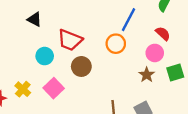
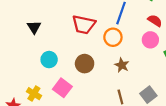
black triangle: (34, 19) -> (34, 27), turned 40
red trapezoid: (70, 40) -> (84, 25), moved
brown star: (147, 75) -> (122, 65), moved

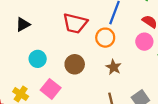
black triangle: (34, 27) -> (23, 24), turned 32

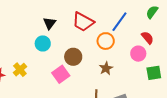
black triangle: (23, 24) -> (50, 23), moved, turned -40
pink square: (51, 89) -> (61, 74), moved

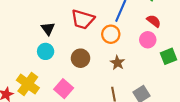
yellow cross: (20, 70) -> (28, 84), size x1.5
pink square: (61, 74) -> (64, 89), moved

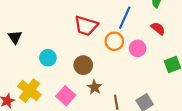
black triangle: (48, 29) -> (15, 37), moved
pink circle: (148, 40) -> (138, 48), moved
brown star: (117, 63) -> (95, 87), moved

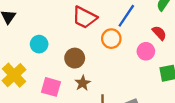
pink circle: (138, 48) -> (146, 51), moved
pink square: (66, 96) -> (51, 87), turned -36

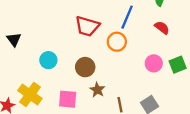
pink circle: (146, 51) -> (154, 63), moved

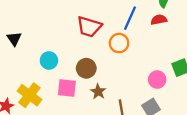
red semicircle: (162, 28) -> (159, 20), moved, turned -49
pink circle: (154, 63) -> (157, 80), moved
pink square: (68, 99) -> (67, 88), moved

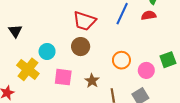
orange circle: (119, 43) -> (121, 60), moved
brown circle: (86, 68) -> (81, 47), moved
yellow cross: (29, 95) -> (28, 69), moved

